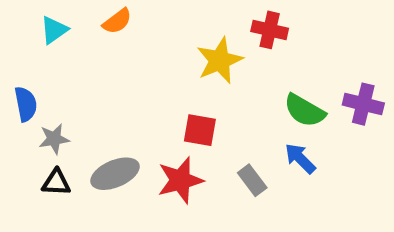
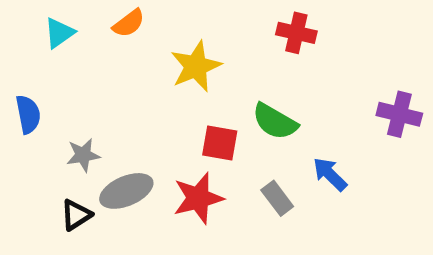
yellow star: (220, 60) -> (196, 66), moved
green semicircle: (304, 111) -> (275, 122), moved
gray star: (54, 139) -> (83, 155), moved
black triangle: (56, 182) -> (76, 215), moved, turned -36

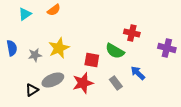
red cross: (296, 33) -> (132, 33), moved
yellow star: (196, 66) -> (59, 48), moved
gray star: (83, 155) -> (35, 55), moved

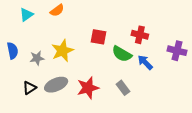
red square: (92, 60) -> (98, 37), moved
blue arrow: (138, 73) -> (145, 62), moved
black triangle: (32, 90) -> (30, 88), moved

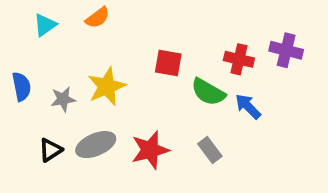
purple cross: (177, 51) -> (286, 50), moved

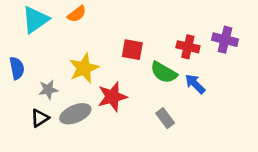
cyan triangle: (45, 25) -> (35, 20), size x1.5
gray star: (63, 99) -> (48, 90), moved
red star: (150, 150) -> (112, 97), moved

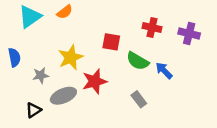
red cross: (188, 47) -> (152, 27), moved
black triangle: (40, 118) -> (34, 110), moved

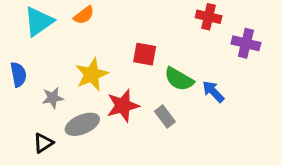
red cross: (152, 27) -> (209, 17), moved
gray rectangle: (139, 99) -> (165, 117), moved

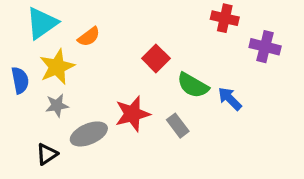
orange semicircle: (84, 15) -> (89, 37), moved
red square: (145, 54) -> (156, 58), turned 35
yellow star: (92, 74) -> (57, 67), moved

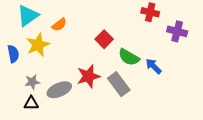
gray star: (57, 105) -> (32, 82), moved
gray rectangle: (178, 126) -> (119, 84), size x1.5
black triangle: (47, 154) -> (31, 103), turned 32

